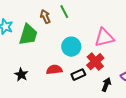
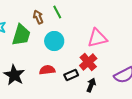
cyan circle: (71, 47) -> (54, 41), moved
black star: (21, 75) -> (14, 75), size x1.5
black arrow: (106, 85) -> (91, 85), moved

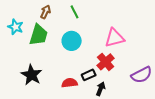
brown arrow: (38, 17) -> (46, 12), moved, turned 48
red semicircle: (47, 70) -> (70, 83), moved
black arrow: (91, 85) -> (101, 89), moved

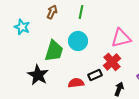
green line: (75, 12) -> (81, 12), turned 40
green trapezoid: (39, 35) -> (54, 51), moved
black arrow: (101, 89) -> (119, 89), moved

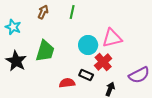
cyan circle: (78, 41) -> (88, 45), moved
black star: (38, 75) -> (16, 61), moved
black rectangle: (95, 75) -> (86, 75), turned 48

